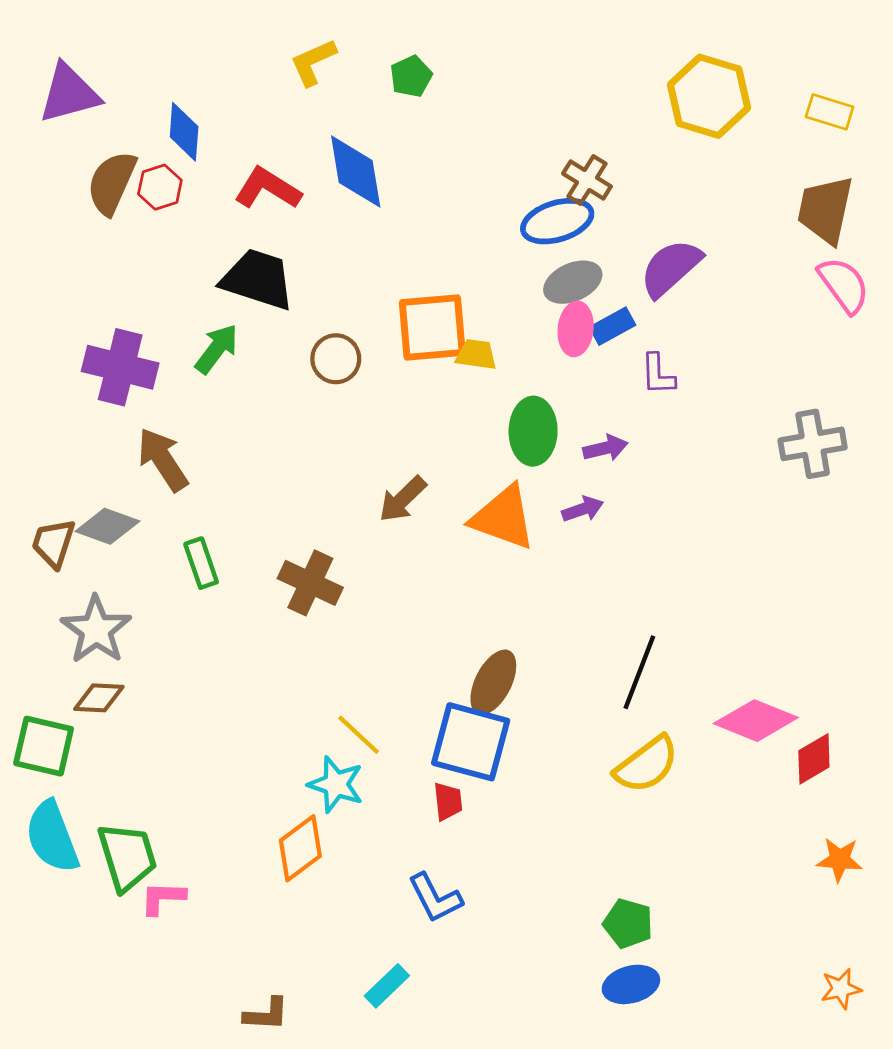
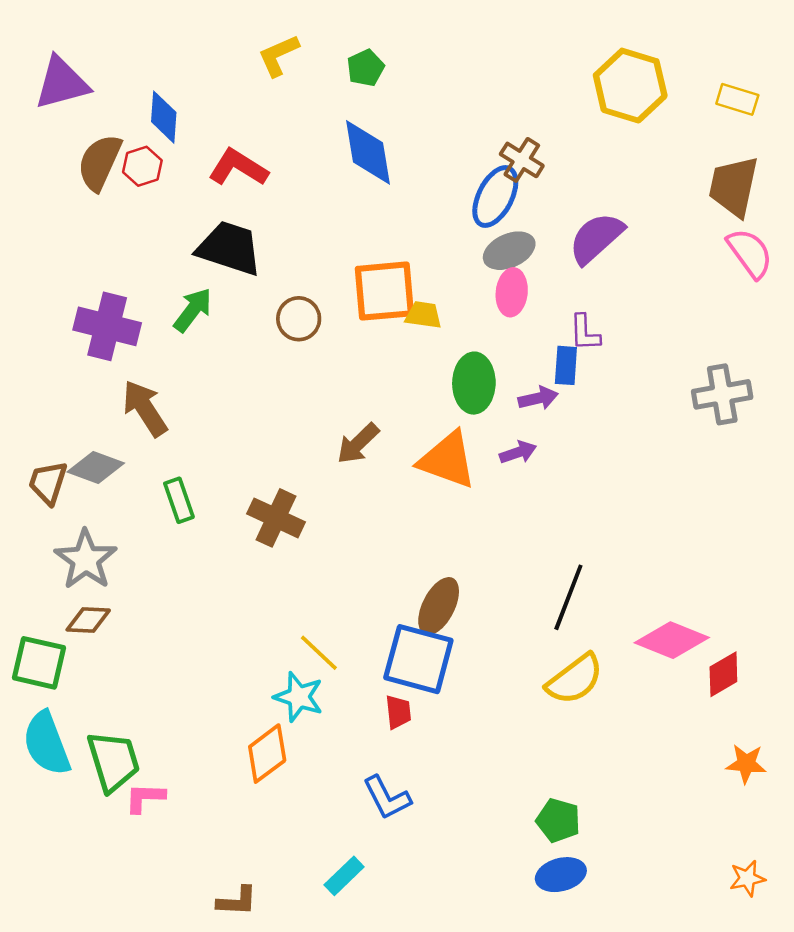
blue diamond: (356, 171) -> (368, 152), moved
blue ellipse: (557, 221) -> (495, 197), turned -46
blue rectangle: (612, 326) -> (566, 365), moved, turned -57

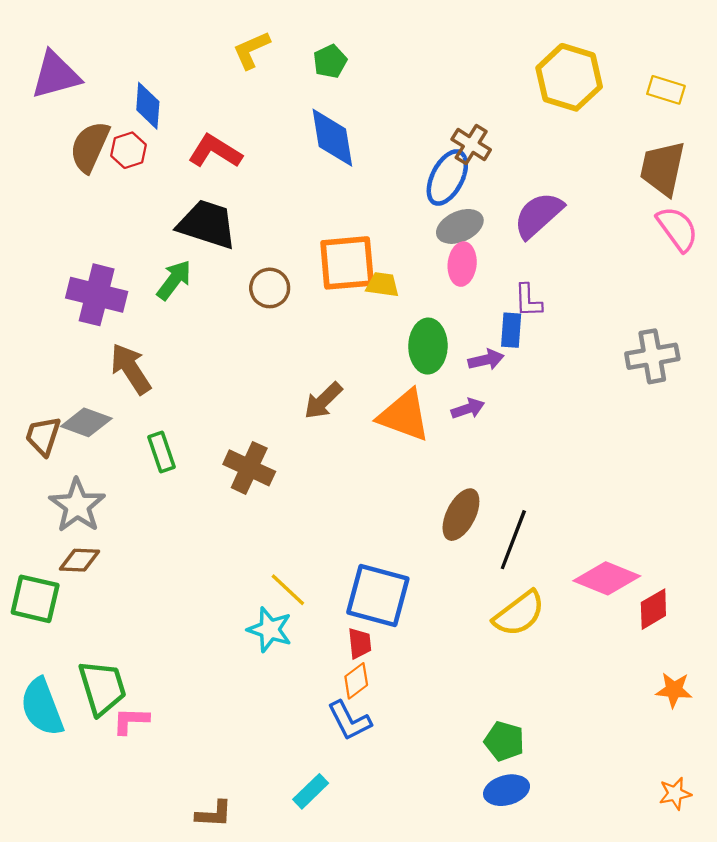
brown ellipse: (439, 606) -> (461, 515), moved
cyan semicircle: (47, 744) -> (42, 707), moved
orange diamond: (267, 754) -> (356, 681), moved, size x0.7

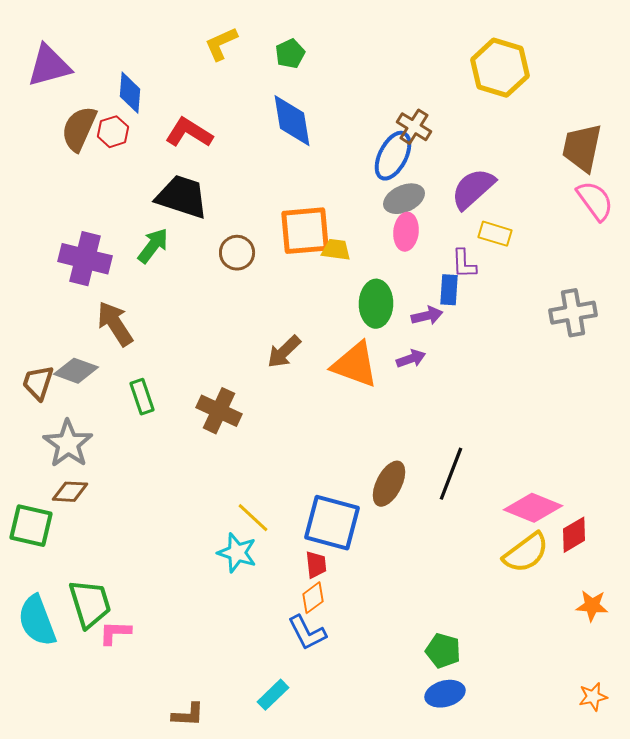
yellow rectangle: (666, 90) -> (495, 234), moved
brown ellipse: (461, 515) -> (389, 484), moved
yellow semicircle: (519, 614) -> (526, 553), moved

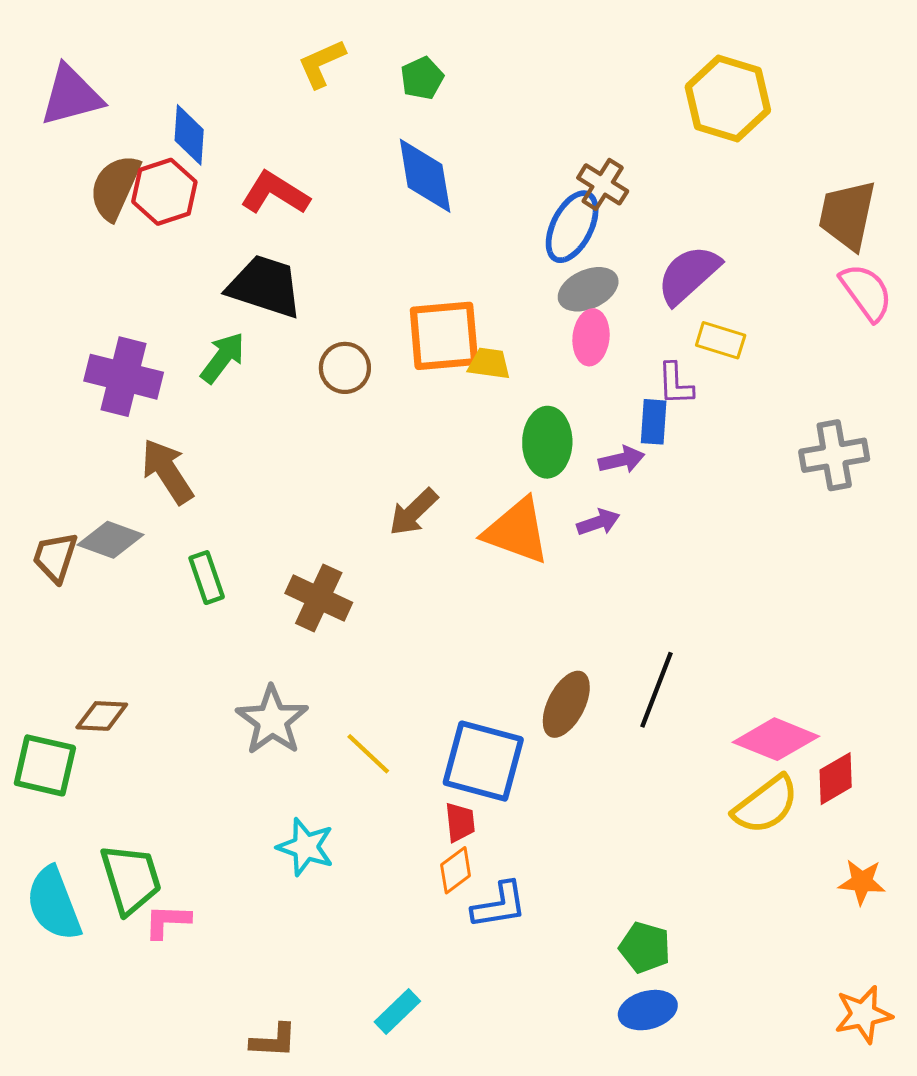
red hexagon: (113, 132) -> (164, 192), size x1.4
gray star: (68, 444) -> (272, 720), moved
cyan star: (237, 553) -> (306, 847), moved
blue L-shape: (307, 633) -> (499, 905), moved, turned -72
orange star: (593, 697) -> (863, 1014), size x1.4

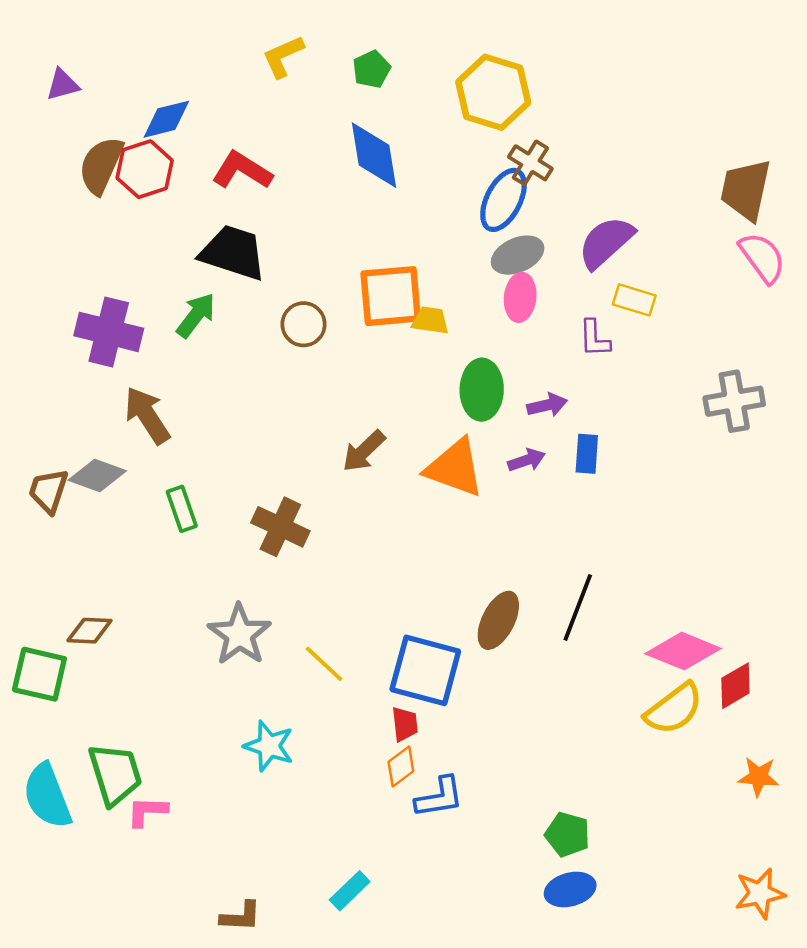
purple triangle: (71, 96) -> (63, 85), size x0.6
yellow hexagon: (728, 99) -> (493, 92), moved
blue diamond: (189, 135) -> (166, 119), turned 72
blue rectangle: (654, 422) -> (587, 454), moved

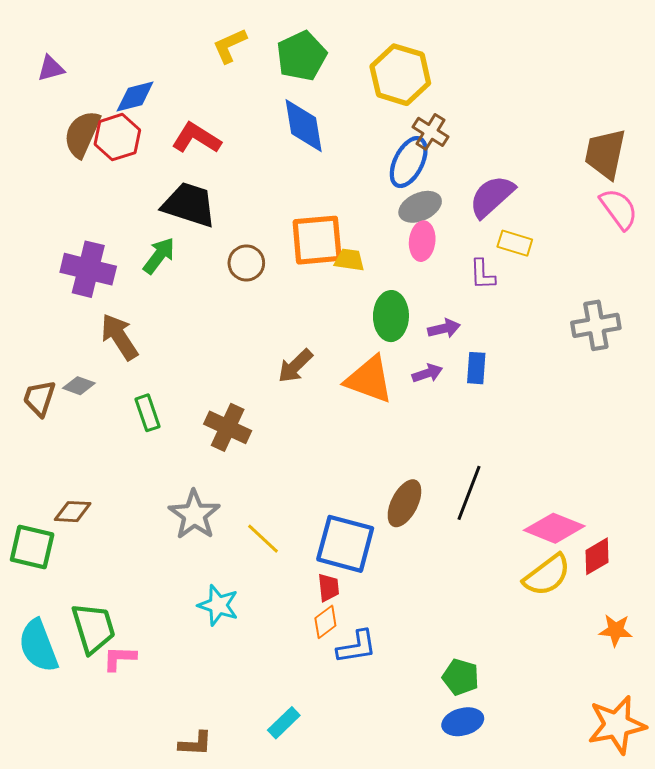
green pentagon: (371, 69) -> (301, 56), size x1.6
gray diamond: (97, 476) -> (79, 386), size x0.7
orange star: (760, 893) -> (617, 725), size x1.4

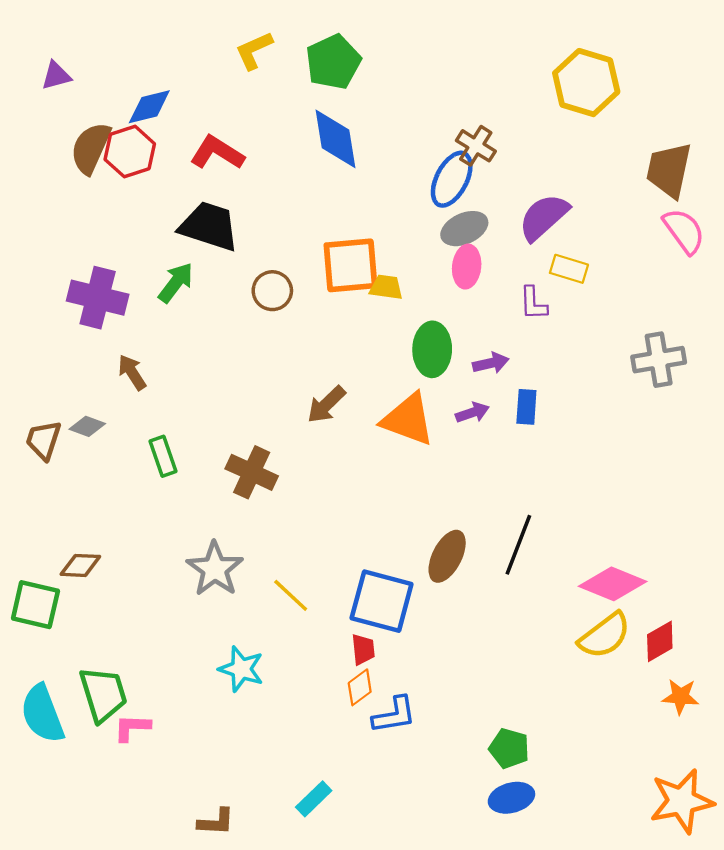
yellow hexagon: (400, 75) -> (586, 83), moved
brown arrow: (119, 337) -> (132, 372), size x0.7
red diamond: (597, 556) -> (660, 641), moved

